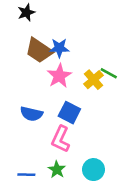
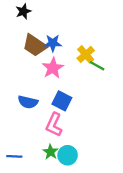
yellow cross: (93, 80) -> (86, 54), moved
cyan circle: (93, 170) -> (68, 155), moved
blue line: (26, 175) -> (14, 156), moved

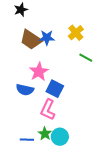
yellow cross: (86, 54) -> (76, 33), moved
pink star: (53, 68) -> (39, 72), moved
blue line: (14, 156) -> (27, 140), moved

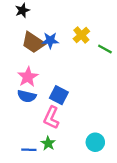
green line: (86, 58) -> (105, 49), moved
pink star: (39, 72) -> (28, 77), moved
cyan circle: (60, 137) -> (95, 142), moved

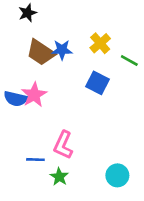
blue square: (59, 95) -> (98, 83), moved
blue semicircle: (27, 96) -> (16, 99), moved
blue line: (29, 150) -> (35, 160), moved

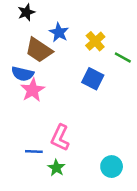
blue star: (62, 50) -> (59, 32), moved, turned 30
blue semicircle: (16, 99) -> (23, 74), moved

